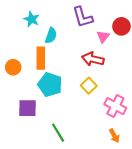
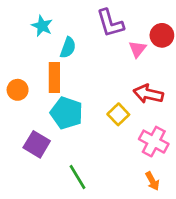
red arrow: (93, 59) -> (148, 94), moved
purple square: (27, 108) -> (37, 144), turned 30

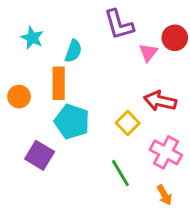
cyan star: (42, 26) -> (32, 38), moved
green line: (77, 177) -> (120, 173), moved

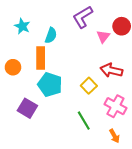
purple L-shape: (119, 25) -> (83, 17), turned 75

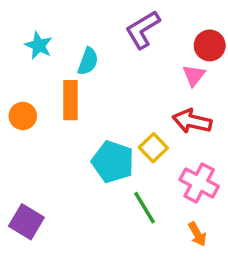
pink triangle: (103, 36) -> (194, 75), moved
cyan pentagon: (50, 85) -> (113, 162), moved
purple square: (27, 108) -> (26, 222), moved

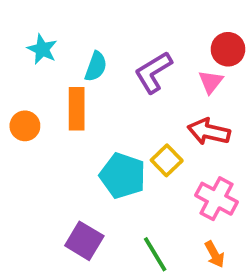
purple L-shape: (143, 30) -> (153, 72), moved
green line: (144, 208) -> (155, 254), moved
purple square: (26, 222) -> (84, 241), moved

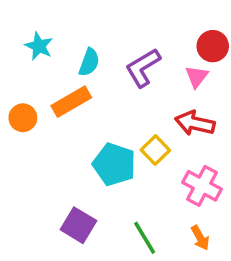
orange rectangle: (77, 109) -> (71, 102), turned 60

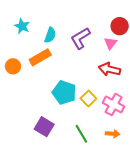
yellow square: (155, 150) -> (88, 99), moved
orange arrow: (200, 238) -> (113, 134), turned -56

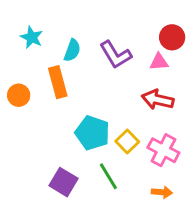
purple L-shape: (80, 38) -> (116, 55), turned -90
pink triangle: (111, 43) -> (159, 62), turned 48
orange rectangle: (40, 57) -> (58, 82), turned -75
green line: (81, 134) -> (108, 176), moved

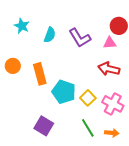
orange rectangle: (58, 82) -> (40, 74), moved
green line: (108, 176) -> (88, 128), moved

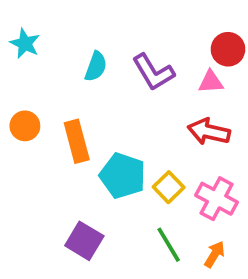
cyan star: (22, 26) -> (25, 43), moved
orange arrow: (112, 133) -> (215, 254), turned -64

